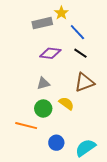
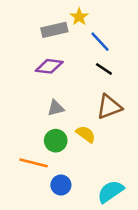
purple diamond: (50, 53) -> (49, 66), moved
blue circle: (56, 143) -> (61, 185), moved

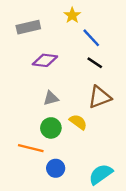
gray rectangle: (54, 30) -> (28, 27), moved

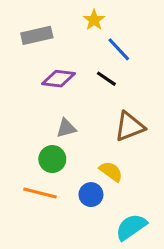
black line: (95, 63) -> (106, 79), moved
yellow semicircle: (78, 122) -> (111, 171), moved
green circle: (51, 128) -> (52, 159), moved
blue circle: (56, 168) -> (91, 195), moved

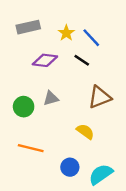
yellow star: (94, 20) -> (66, 33), moved
green circle: (52, 159) -> (24, 107), moved
blue circle: (91, 195) -> (70, 167), moved

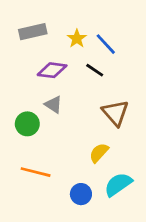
brown triangle: (100, 97) -> (115, 113), turned -50
gray triangle: (51, 98) -> (53, 105), moved, turned 49
yellow semicircle: (85, 132) -> (99, 153), turned -84
cyan semicircle: (101, 174) -> (118, 184), moved

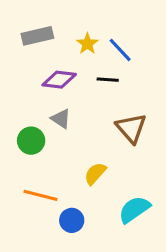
black line: (95, 70) -> (108, 80), turned -30
yellow semicircle: (99, 153) -> (95, 173), moved
blue circle: (81, 194) -> (72, 220), moved

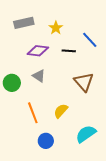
blue line: (120, 50) -> (90, 40), moved
green circle: (31, 141) -> (12, 83), moved
orange line: (40, 195) -> (33, 113), moved, turned 55

